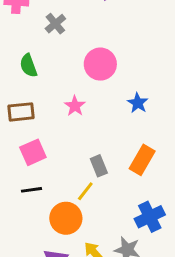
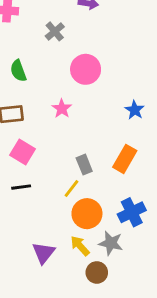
gray cross: (55, 24) -> (55, 31), moved
blue star: (138, 103) -> (135, 110), moved
pink square: (33, 152) -> (23, 152), turned -35
orange circle: (66, 218) -> (87, 214), moved

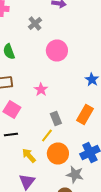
pink star: (62, 109) -> (41, 90), moved
yellow arrow: (80, 246) -> (29, 156), moved

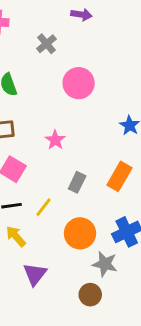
gray rectangle: (56, 118) -> (77, 182), turned 48
yellow line: (47, 136) -> (44, 207), moved
yellow arrow: (29, 156) -> (16, 236), moved

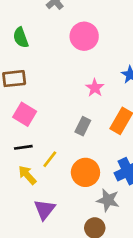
pink star: (55, 140) -> (95, 88), moved
yellow line: (44, 207) -> (50, 159), moved

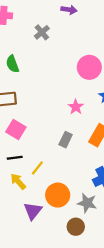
pink circle: (84, 36) -> (89, 67), moved
orange circle: (85, 172) -> (58, 195), moved

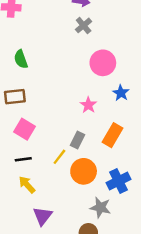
gray cross: (42, 32) -> (84, 25), moved
yellow line: (37, 168) -> (59, 157), moved
orange circle: (58, 195) -> (84, 171), moved

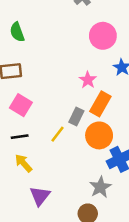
orange rectangle: (112, 135) -> (100, 104), moved
orange circle: (84, 171) -> (99, 135), moved
gray star: (100, 207) -> (100, 187), turned 30

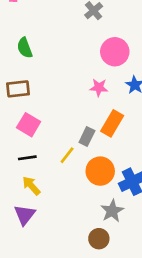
pink star: (88, 80) -> (99, 88), moved, turned -30
orange circle: (99, 135) -> (100, 171), moved
purple triangle: (40, 196) -> (25, 215), moved

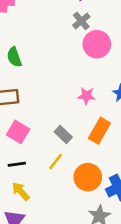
pink circle: (115, 52) -> (97, 44), moved
gray rectangle: (87, 137) -> (63, 135), moved, turned -72

